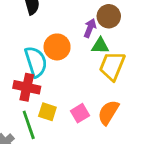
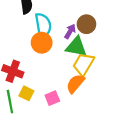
green triangle: (100, 46) -> (76, 47), size x1.5
cyan semicircle: (36, 62) -> (43, 25), moved
orange semicircle: (108, 112) -> (75, 84), moved

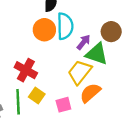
purple arrow: (70, 31) -> (83, 42), moved
orange circle: (42, 43) -> (44, 30), moved
yellow trapezoid: (83, 64) -> (80, 72), moved

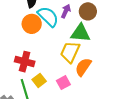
cyan semicircle: (65, 26) -> (48, 17), turned -30
purple arrow: (83, 42) -> (66, 11), moved
yellow square: (37, 96) -> (39, 80), turned 32

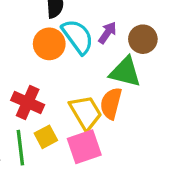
yellow trapezoid: (70, 52) -> (86, 113), moved, turned 115
orange semicircle: (83, 67) -> (111, 103), moved, turned -30
pink square: (63, 83) -> (84, 147), size x1.5

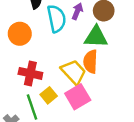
cyan semicircle: (78, 37) -> (56, 19), turned 36
orange circle: (49, 44) -> (20, 34), moved

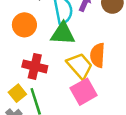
green triangle: (96, 37) -> (63, 34), moved
yellow square: (49, 95) -> (17, 93), moved

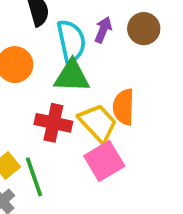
red cross: (35, 66) -> (53, 123), moved

